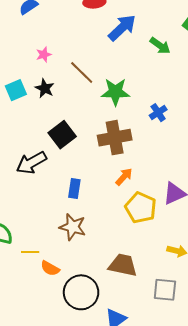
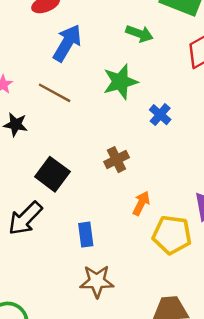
blue arrow: (122, 28) -> (67, 43), moved
green star: (115, 92) -> (120, 82), moved
brown cross: (115, 138) -> (117, 160), size x0.6

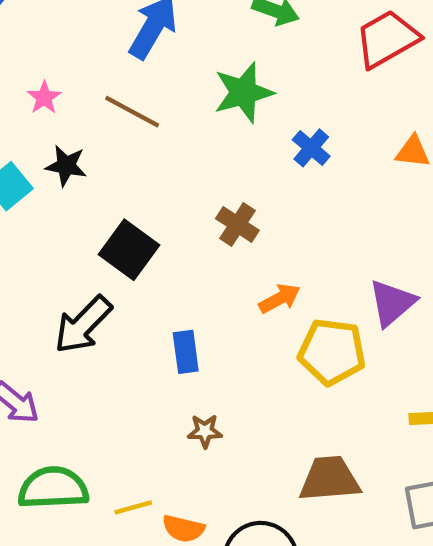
brown cross: (117, 160) -> (237, 225), turned -30
orange arrow: (141, 203) -> (280, 298), turned 35
brown star: (97, 281) -> (205, 431), size x0.6

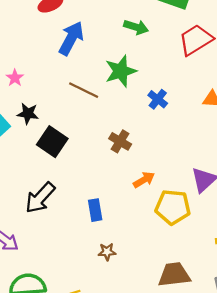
brown line: (132, 112) -> (84, 90), moved
black square: (129, 250) -> (52, 142), moved

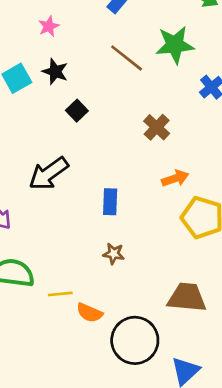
black square: (52, 142) -> (77, 111), size x0.6

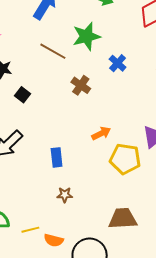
brown cross: (157, 127) -> (81, 85), moved

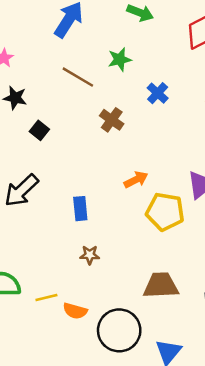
green star: (86, 36) -> (120, 59), size x0.7

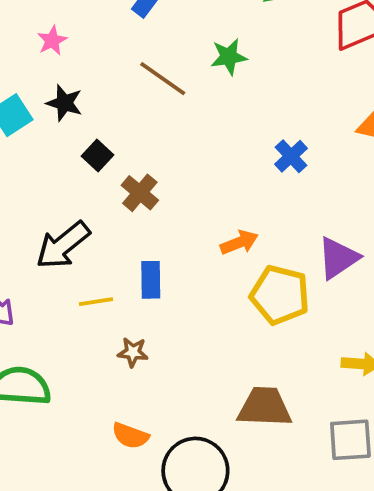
blue cross: (158, 93) -> (291, 156), moved
brown cross: (112, 120) -> (140, 193), moved
brown star: (90, 255) -> (133, 352), moved
yellow line: (46, 297) -> (96, 302), moved

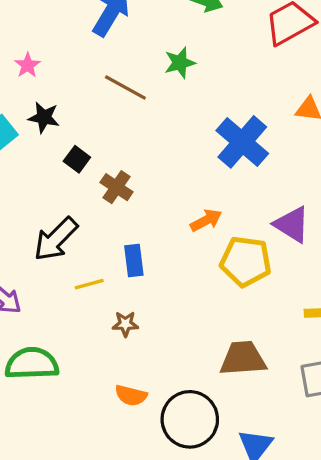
blue cross: (291, 156) -> (242, 142), size x1.8
purple triangle: (338, 258) -> (292, 224), turned -48

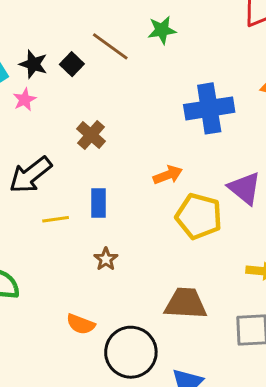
pink star: (27, 65) -> (25, 100), moved
blue cross: (242, 142) -> (209, 108), turned 33
black square: (77, 159) -> (72, 64), moved
brown star: (125, 324) -> (106, 259), moved, turned 30

